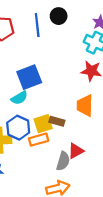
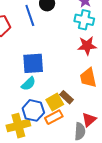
blue square: (29, 77) -> (33, 63), turned 30
brown rectangle: (57, 121) -> (66, 97), turned 40

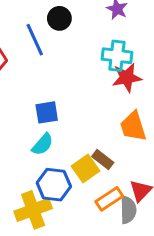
cyan cross: (84, 20) -> (117, 56), moved
blue square: (33, 63) -> (47, 112), size x0.7
orange rectangle: (54, 117) -> (109, 199), moved

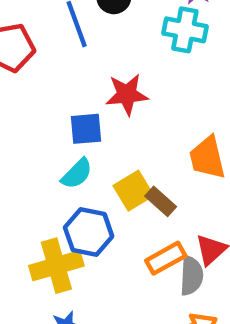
cyan cross: (117, 56) -> (185, 30), moved
red star: (127, 78) -> (127, 94), moved
yellow square: (86, 168) -> (133, 191), moved

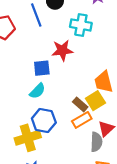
cyan cross: (185, 30) -> (81, 25), moved
yellow square: (133, 191) -> (95, 101), moved
orange rectangle: (166, 258) -> (82, 120), moved

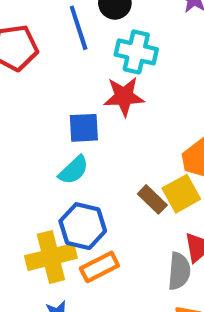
cyan cross: (81, 25) -> (136, 52), moved
orange rectangle: (82, 120) -> (99, 267), moved

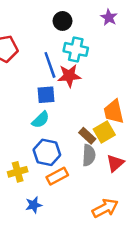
blue line: (79, 28) -> (50, 65), moved
yellow cross: (51, 257) -> (18, 172), moved, size x0.7
gray semicircle: (179, 271) -> (89, 155), moved

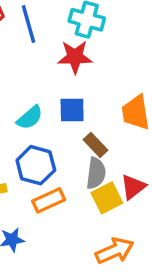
blue line: (50, 65) -> (28, 24), moved
blue square: (46, 95) -> (72, 110), moved
yellow square: (104, 132) -> (107, 198), moved

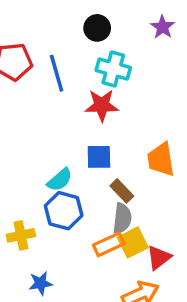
cyan semicircle: (30, 118) -> (60, 180), moved
red triangle: (133, 187) -> (159, 258), moved
orange rectangle: (49, 200) -> (109, 244), moved

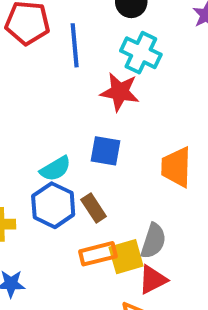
brown rectangle: (122, 191) -> (94, 208), moved
gray semicircle: (122, 218) -> (153, 241), moved

